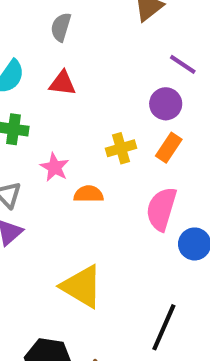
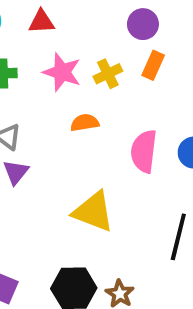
pink star: (55, 167) -> (62, 72), moved, size x1.4
pink semicircle: (161, 209) -> (144, 151), moved

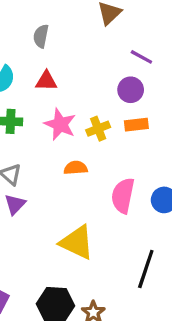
orange rectangle: (153, 65) -> (136, 125), turned 55

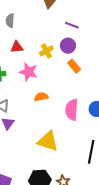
orange rectangle: (136, 125) -> (74, 66), turned 64
yellow cross: (98, 129) -> (46, 51), moved

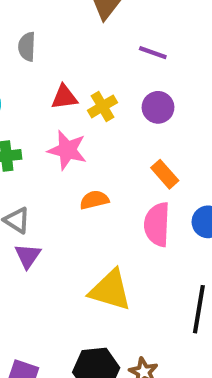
purple circle: (68, 46) -> (158, 107), moved
red triangle: (17, 47) -> (64, 97), moved
orange rectangle: (74, 66) -> (165, 174), moved

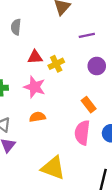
purple line: (153, 53) -> (87, 35), turned -35
purple circle: (158, 107) -> (97, 66), moved
orange semicircle: (94, 200) -> (37, 117), moved

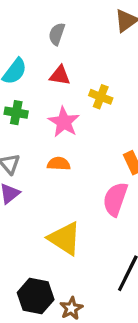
red triangle: (35, 57) -> (60, 75), moved
yellow cross: (56, 64) -> (101, 97), turned 35

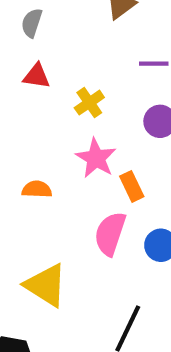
yellow cross: (101, 97) -> (89, 103), turned 35
pink star: (64, 122) -> (96, 158), moved

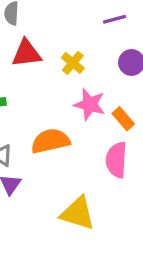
red triangle: (37, 76) -> (26, 53), size x1.4
orange semicircle: (37, 189) -> (50, 141), size x1.6

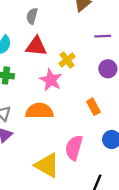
pink star: (90, 104) -> (51, 80), moved
pink semicircle: (116, 160) -> (74, 148), moved

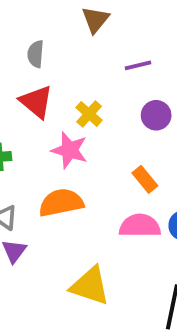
gray semicircle: (32, 16) -> (36, 54), moved
red triangle: (36, 46) -> (36, 102), turned 45
pink semicircle: (74, 148) -> (140, 226), moved, turned 85

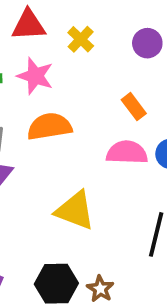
red triangle: (36, 102) -> (29, 25), turned -45
pink star: (70, 150) -> (35, 76), moved

